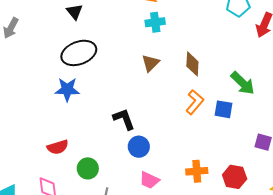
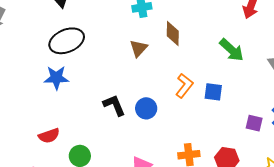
brown diamond: (192, 64) -> (173, 34), moved
green arrow: (243, 83) -> (232, 50), moved
blue circle: (139, 147) -> (146, 108), moved

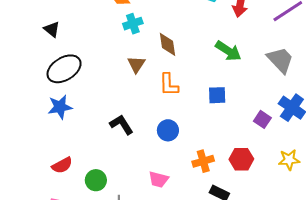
orange L-shape: (184, 86) -> (169, 85), moved, turned 150
blue circle: (146, 108) -> (168, 130), moved
purple square: (254, 123) -> (262, 119), turned 30

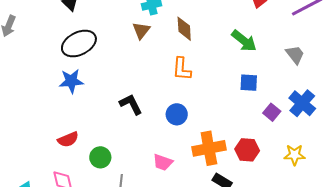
gray trapezoid: (280, 60) -> (295, 55), size x0.7
brown triangle: (136, 64) -> (141, 30), moved
blue square: (217, 95) -> (249, 83), moved
orange cross: (203, 161) -> (209, 148), size x1.5

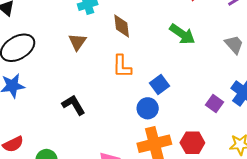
brown triangle: (141, 30) -> (77, 42), moved
blue square: (249, 83) -> (160, 85), moved, turned -36
blue circle: (177, 114) -> (148, 108), moved

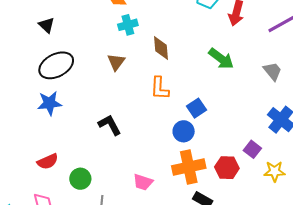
purple square: (215, 104) -> (252, 149), moved

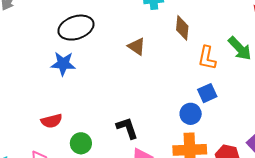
brown triangle: (116, 62) -> (137, 46), moved, turned -42
orange L-shape: (160, 88) -> (207, 58), moved
black L-shape: (110, 125) -> (127, 128), moved

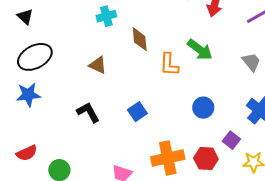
blue square: (207, 93) -> (137, 112), moved
blue circle: (191, 114) -> (203, 108), moved
black L-shape: (127, 128) -> (88, 112), moved

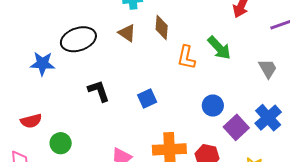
black ellipse: (35, 57) -> (78, 39), moved
brown triangle: (98, 65) -> (127, 33), moved
purple square: (231, 140) -> (236, 127), moved, size x1.4

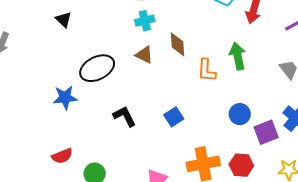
green arrow: (219, 48) -> (238, 56), turned -140
purple square: (236, 127) -> (266, 132), turned 30

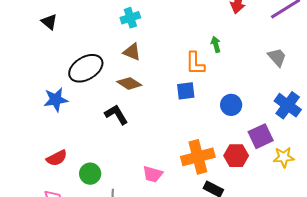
brown diamond: (178, 44) -> (129, 83), moved, turned -50
green arrow: (238, 56) -> (216, 44), moved, size x0.6
blue square: (174, 117) -> (186, 91), moved, turned 30
purple square: (266, 132) -> (261, 136), moved

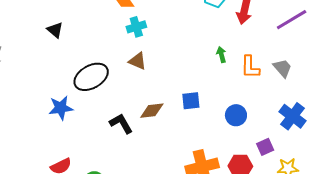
orange L-shape: (195, 63) -> (250, 67), moved
brown diamond: (129, 83) -> (152, 111), moved, turned -40
purple square: (261, 136) -> (265, 147), size x0.7

